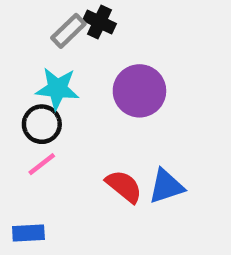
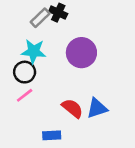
blue rectangle: (28, 233) -> (52, 135), moved

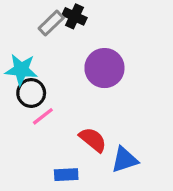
cyan star: (34, 51) -> (21, 70), moved
pink line: (25, 95) -> (43, 116), moved
blue triangle: (97, 108) -> (124, 160), moved

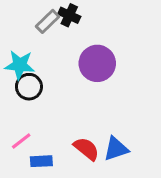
pink line: (43, 116) -> (21, 141), moved
red semicircle: (93, 140) -> (86, 149), moved
blue rectangle: (66, 175) -> (41, 161), moved

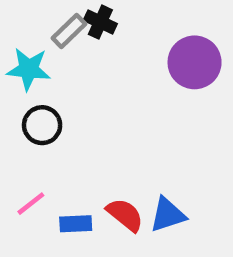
purple circle: (97, 63) -> (195, 62), moved
cyan star: (20, 65) -> (29, 69), moved
blue rectangle: (41, 161) -> (76, 224), moved

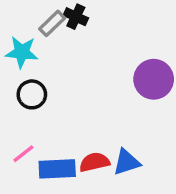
purple circle: (195, 62) -> (154, 79), moved
red semicircle: (125, 215) -> (94, 162), turned -52
blue rectangle: (76, 224) -> (57, 169), size x1.5

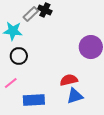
pink line: (23, 154) -> (11, 83), moved
red semicircle: (94, 162) -> (69, 80), moved

